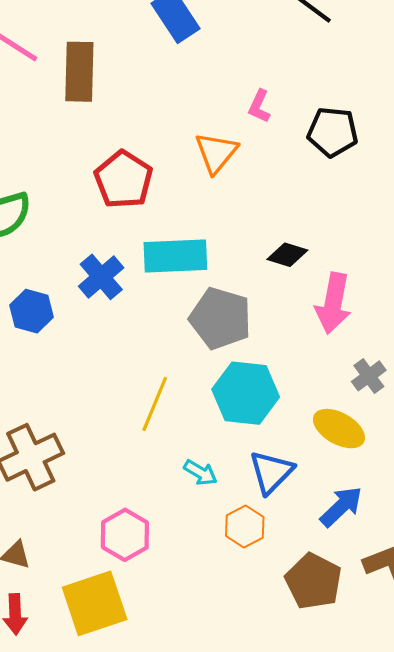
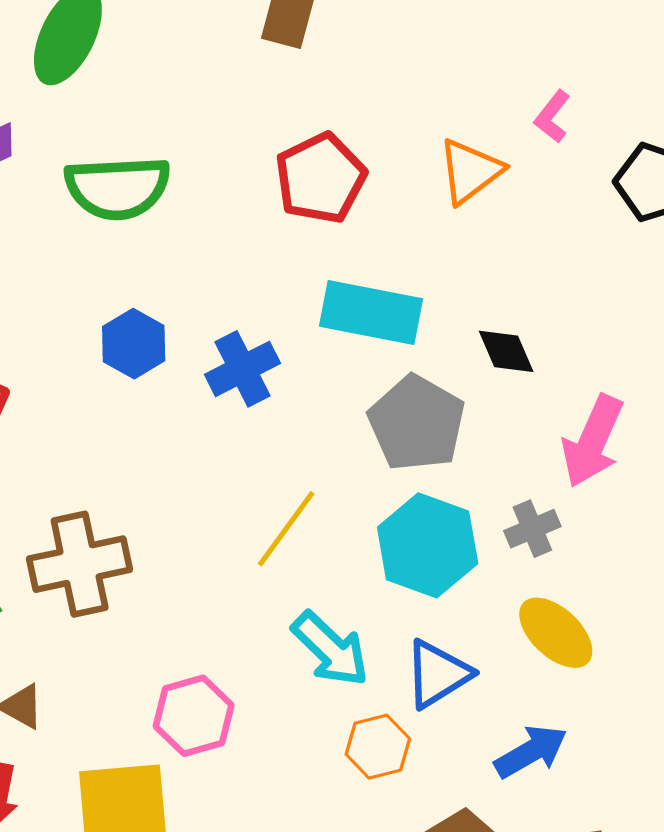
black diamond: (287, 255) -> (506, 351), moved, turned 36
blue cross: (101, 277) -> (242, 369), moved
gray cross: (369, 376) -> (532, 529), moved
cyan arrow: (200, 473) -> (330, 649), size x1.6

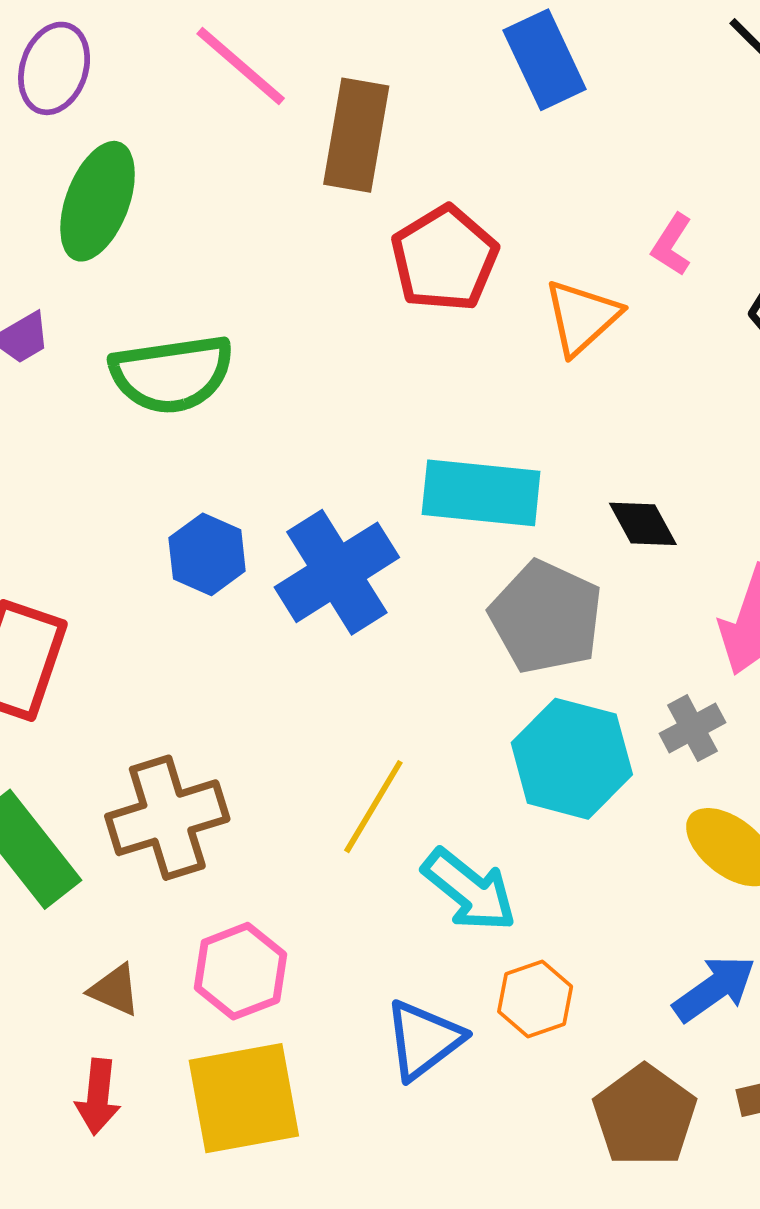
red pentagon: (321, 178) -> (444, 259), moved
blue cross: (242, 369) -> (337, 572), size x1.4
yellow line: (286, 529) -> (373, 807), moved
blue triangle: (438, 674) -> (424, 1040), moved
pink hexagon: (194, 716) -> (241, 971), moved

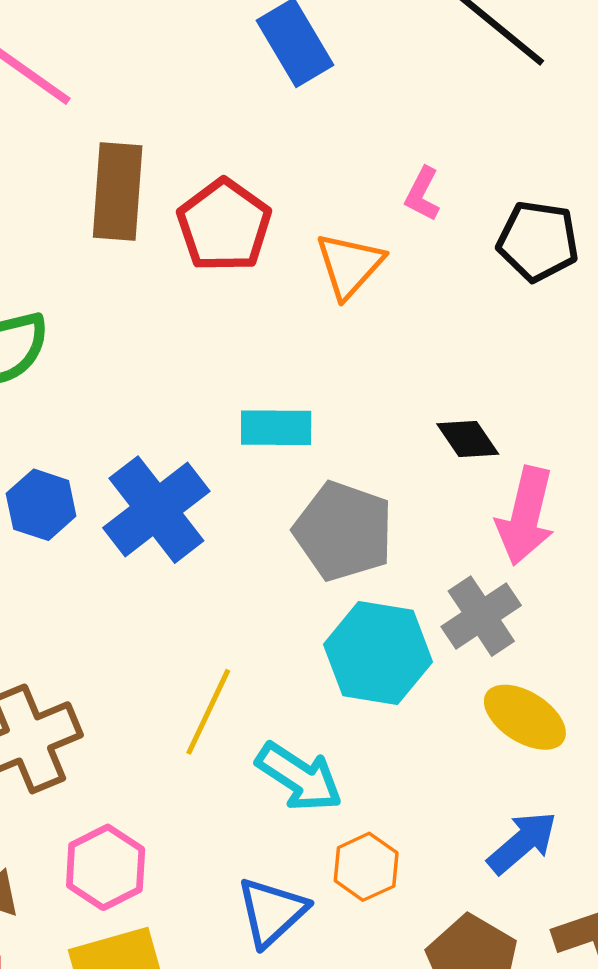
brown rectangle: (356, 135) -> (118, 192), moved
cyan rectangle: (481, 493) -> (276, 428), size x0.7
black diamond: (643, 524) -> (468, 439), moved
gray cross: (692, 728) -> (481, 616), size x1.4

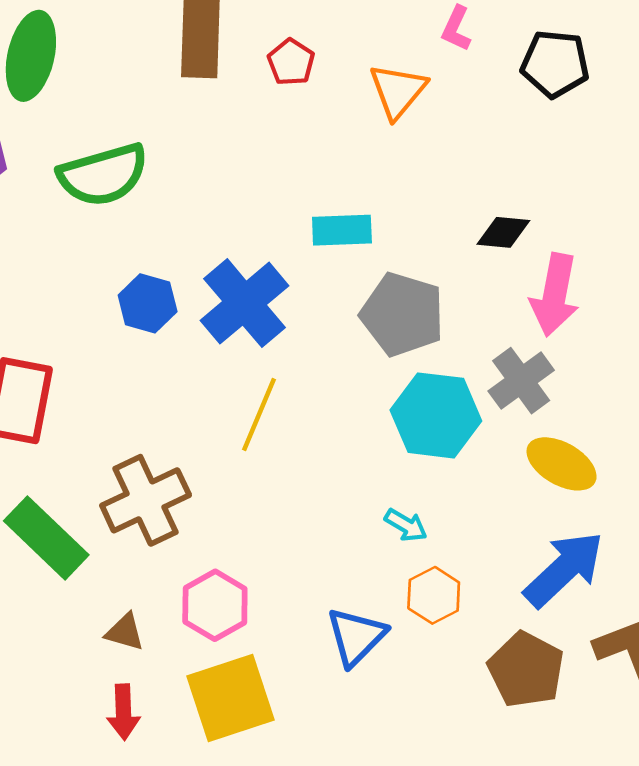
red pentagon: (224, 225) -> (291, 62), size x0.6
black diamond: (468, 439) -> (503, 232), turned -48
yellow line: (208, 712) -> (259, 414), moved
cyan arrow: (299, 777) -> (406, 525), moved, size x0.6
blue arrow: (522, 843) -> (564, 569), size x1.4

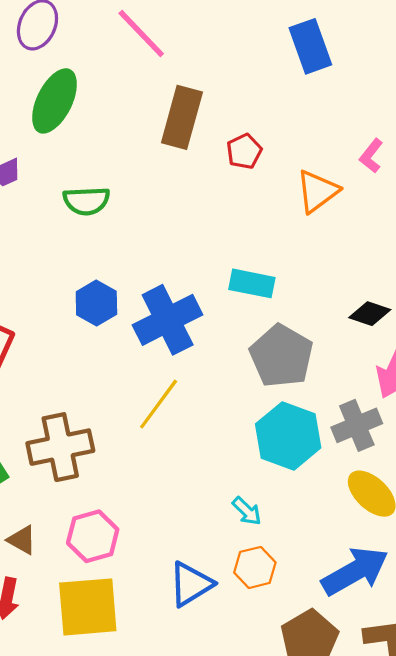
green semicircle: (103, 175) -> (86, 201), size x0.7

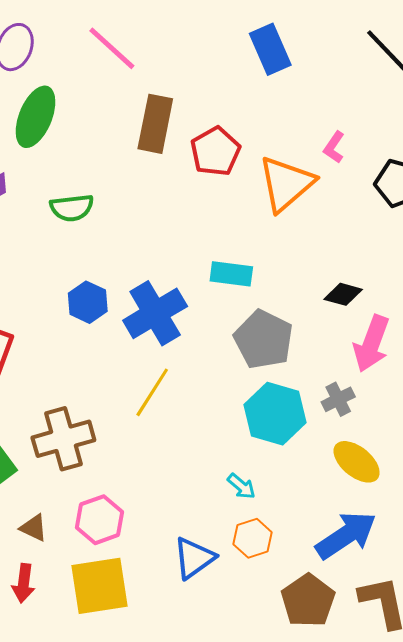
red pentagon: (244, 151) -> (215, 151), size x1.5
orange triangle: (317, 191) -> (286, 184), size x1.4
gray cross: (357, 425) -> (338, 399), size x0.7

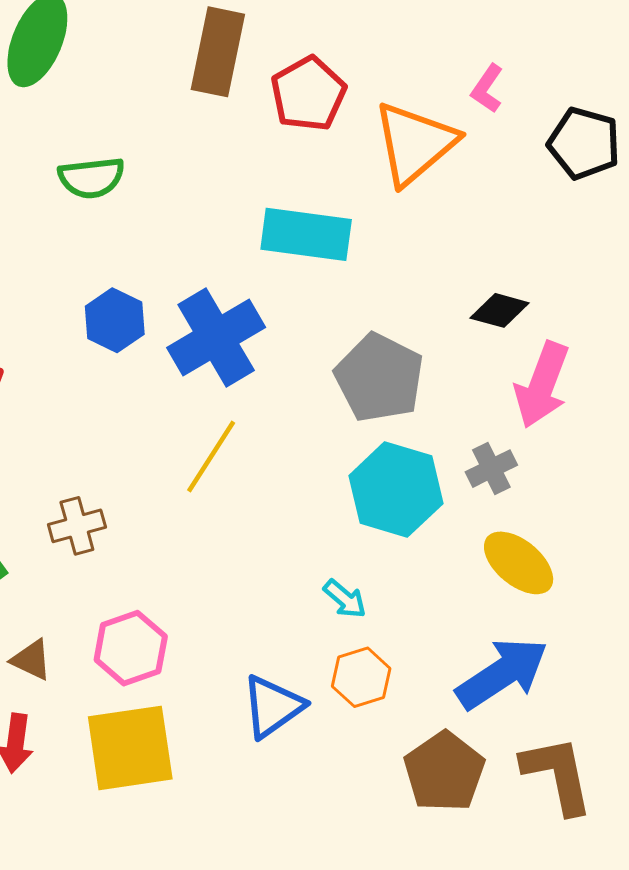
cyan rectangle: (231, 274) -> (306, 234), moved, size x1.4
brown cross: (63, 439) -> (77, 526), size x0.6

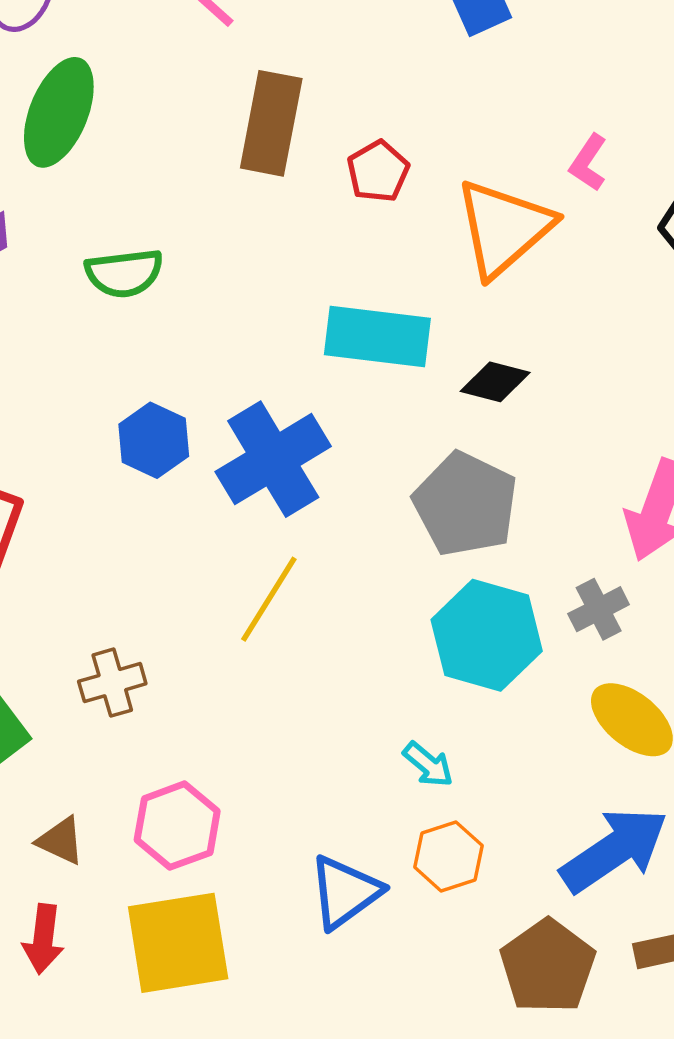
red pentagon: (308, 94) -> (378, 171), size x0.7
black diamond: (500, 310) -> (495, 382), moved

